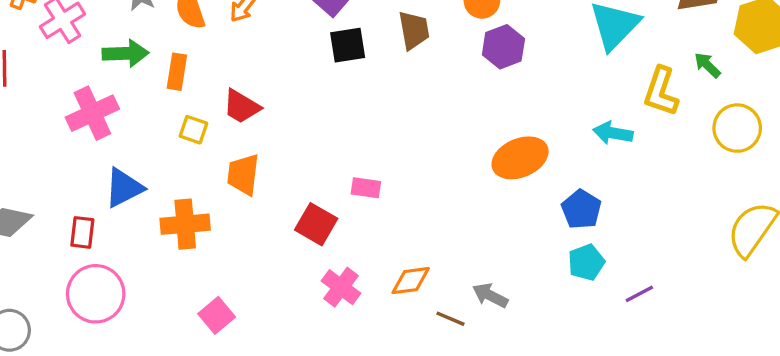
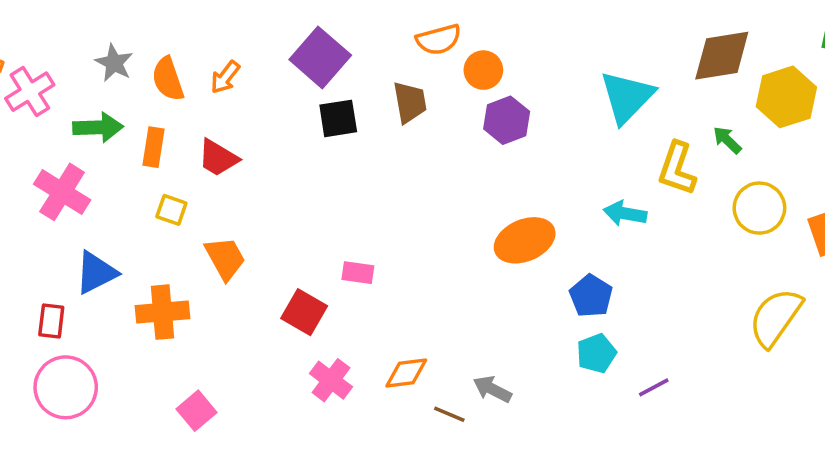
red trapezoid: (242, 106) -> (218, 158), moved
pink cross: (92, 113) -> (62, 192), turned -33
orange trapezoid: (243, 174) -> (225, 258), turned 144

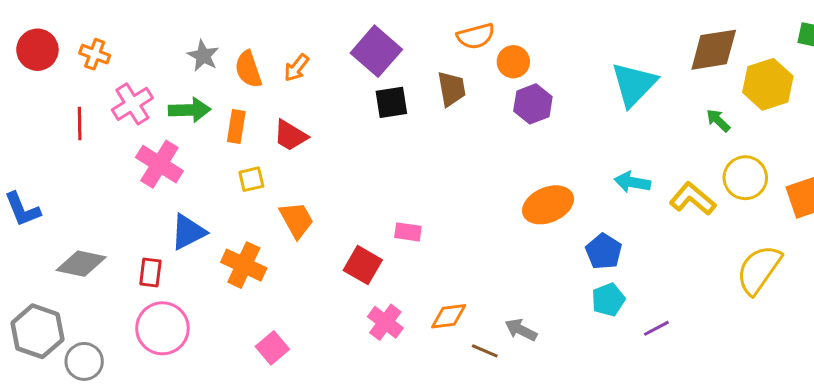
pink cross: (30, 92) -> (132, 104), moved
yellow L-shape: (677, 169) -> (693, 199), moved, turned 111
yellow square: (171, 210) -> (251, 179), turned -32
orange cross: (162, 312) -> (244, 265), turned 30

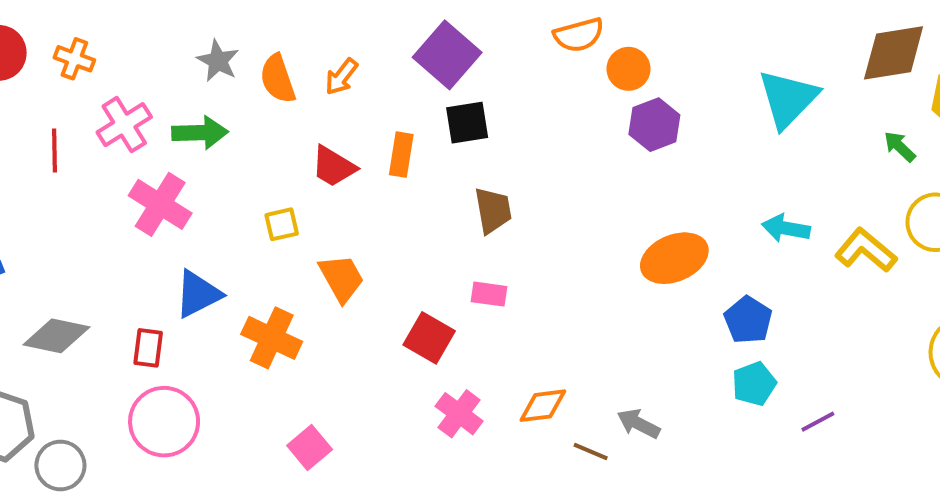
brown trapezoid: (452, 89) -> (493, 210), moved
orange rectangle: (236, 127) -> (401, 155), moved

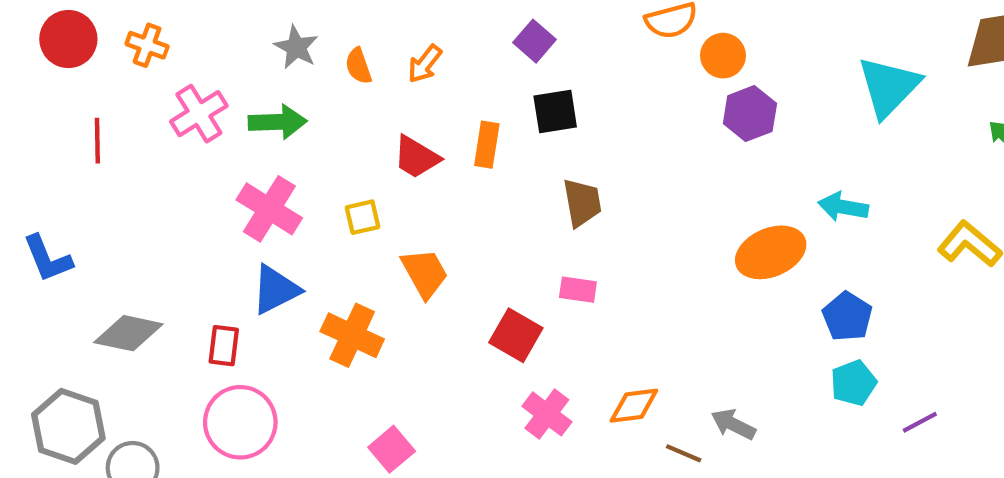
purple square: (447, 55) -> (534, 41), size x0.6
orange semicircle: (278, 79) -> (358, 66), size x0.7
red line: (54, 151) -> (97, 141), moved
pink cross: (160, 204) -> (269, 209), moved
cyan arrow: (786, 228) -> (843, 207), moved

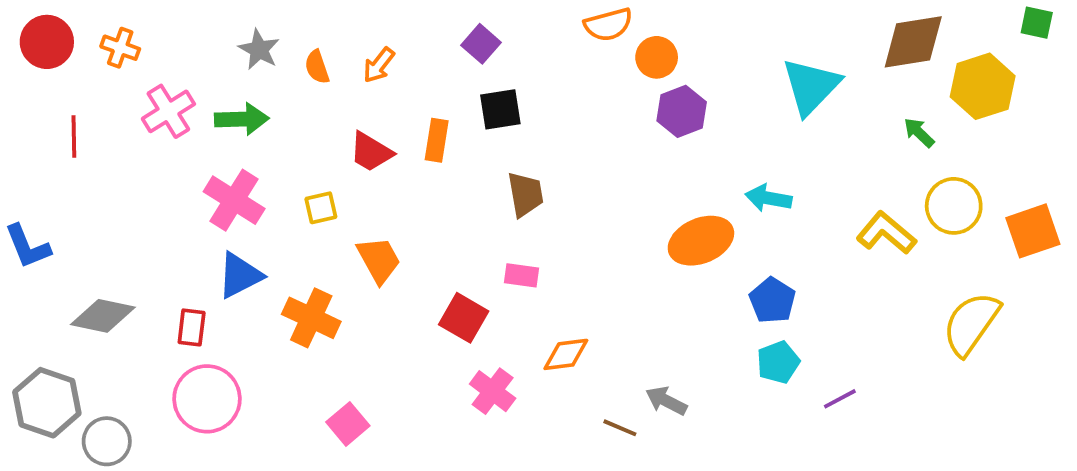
orange diamond: (634, 406) -> (566, 354), moved

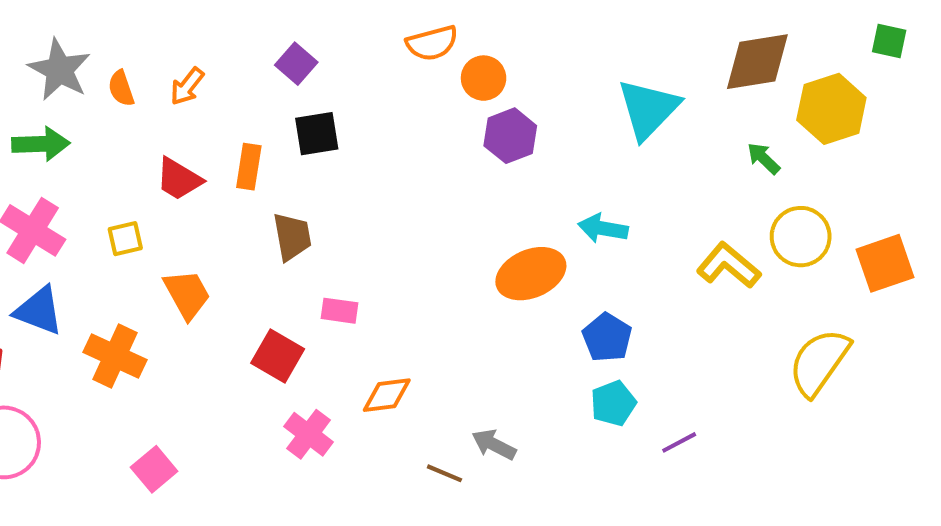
gray star: (259, 50) -> (59, 70), size x1.4
brown trapezoid: (525, 194) -> (292, 237), moved
blue triangle: (240, 275) -> (39, 311), turned 48

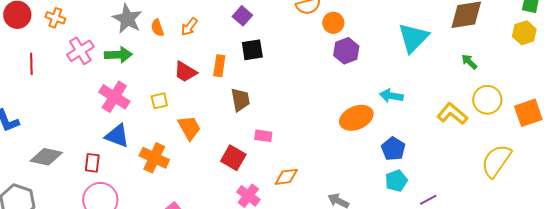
yellow hexagon: (831, 109) -> (524, 33), moved, size x0.7

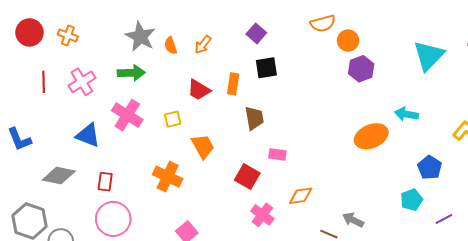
pink cross: (80, 51) -> (82, 82), moved
blue triangle: (117, 136) -> (88, 135), moved
blue pentagon: (393, 149) -> (430, 168), moved

